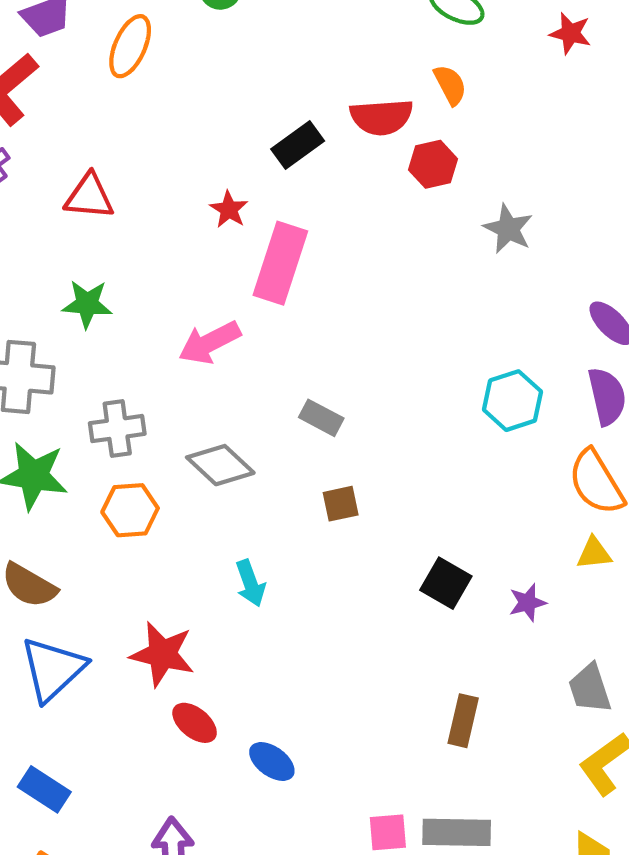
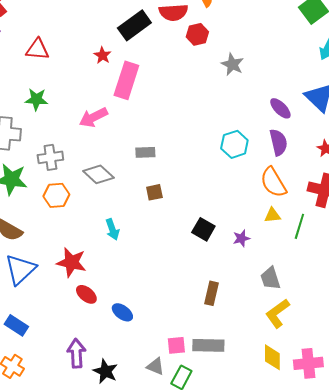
black rectangle: (298, 145) -> (134, 25), size x1.4
gray rectangle: (321, 418) -> (145, 152), turned -30

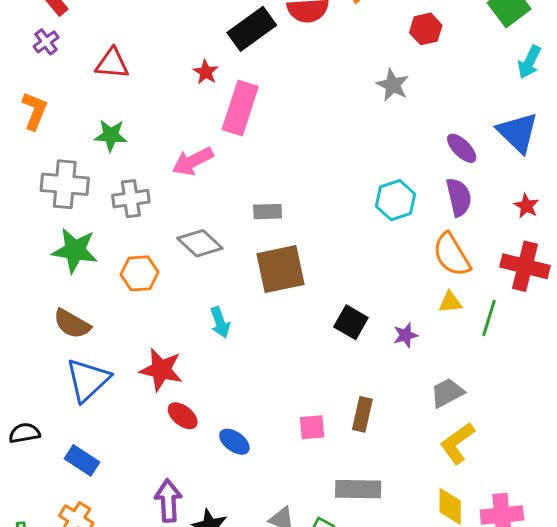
red hexagon: (197, 34) -> (426, 29), moved
gray cross: (50, 157) -> (131, 199), moved
brown square: (154, 192) -> (280, 269), size x2.0
gray trapezoid: (270, 278) -> (447, 393), turned 80
pink square: (176, 345) -> (312, 427), moved

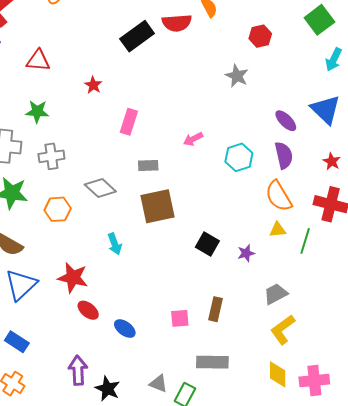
red star: (206, 72) -> (93, 85), moved
pink rectangle: (240, 108) -> (129, 122), moved, size x0.7
pink arrow: (193, 161) -> (193, 139), moved, size x0.7

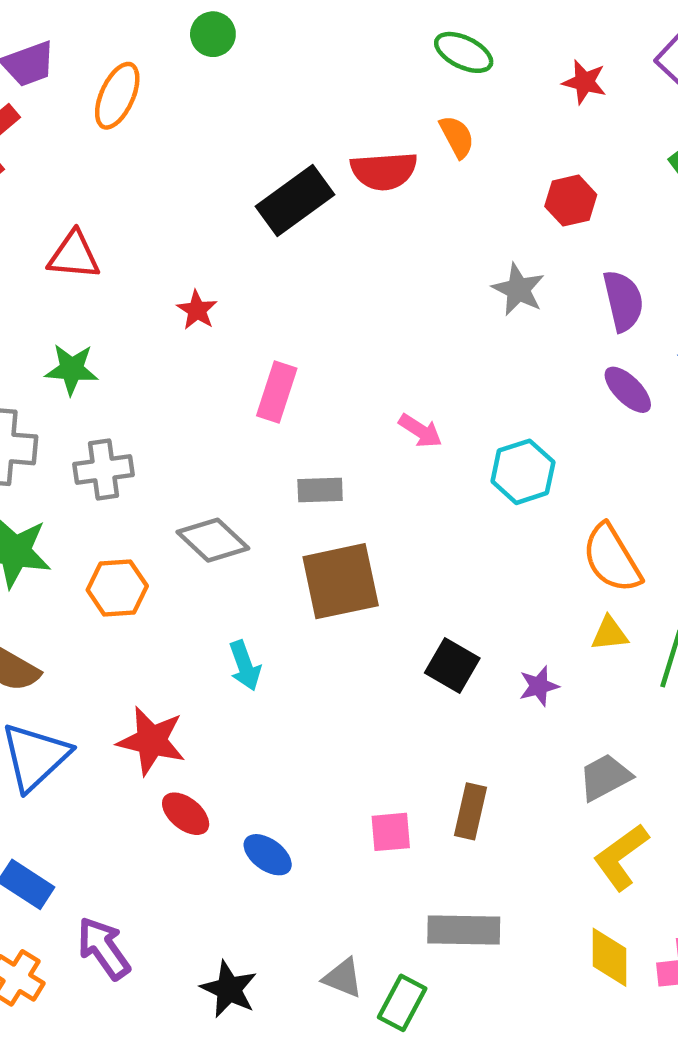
pink arrow: (193, 139) -> (420, 431), turned -120
purple semicircle: (284, 155) -> (623, 301), moved
purple arrow: (78, 370) -> (104, 948), moved, turned -32

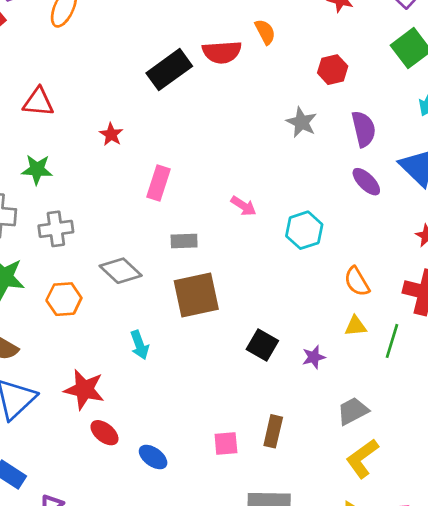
orange semicircle: (612, 558) -> (357, 282), size x0.7

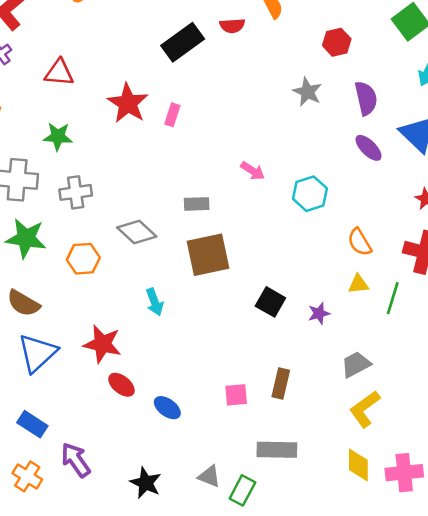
red semicircle: (222, 52) -> (232, 26), size x0.7
red star: (111, 134) -> (128, 103), size x1.8
pink rectangle: (158, 183) -> (172, 115), moved, size x0.7

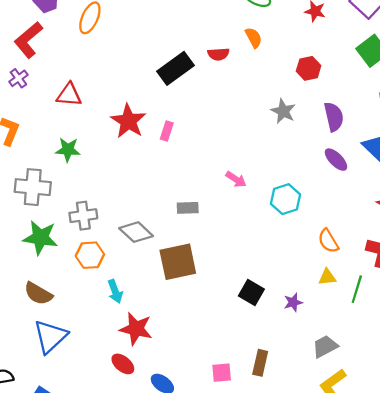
gray cross: (76, 192) -> (83, 216), moved
brown square: (208, 255) -> (178, 262), moved
cyan arrow: (155, 302) -> (115, 291), moved
red star: (102, 344) -> (136, 329), moved

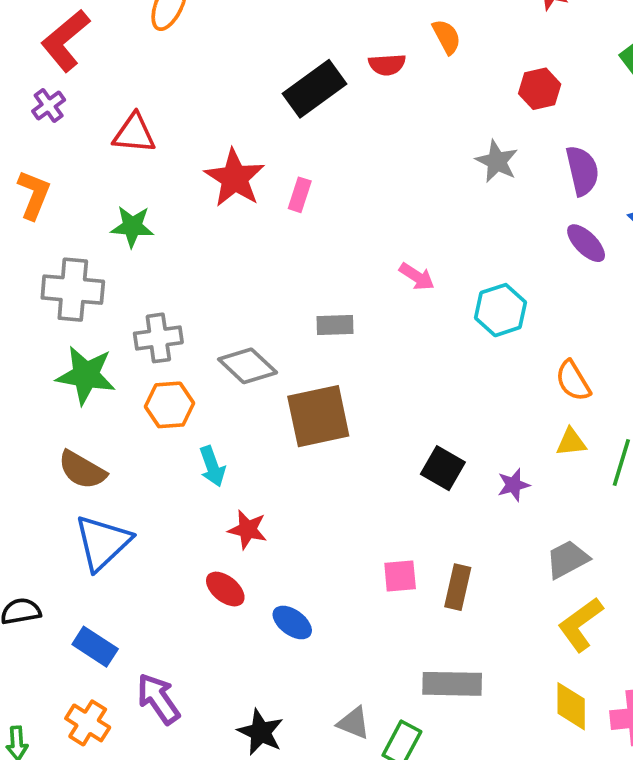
red star: (136, 329) -> (248, 530), size x0.7
pink square: (222, 373) -> (400, 576), moved

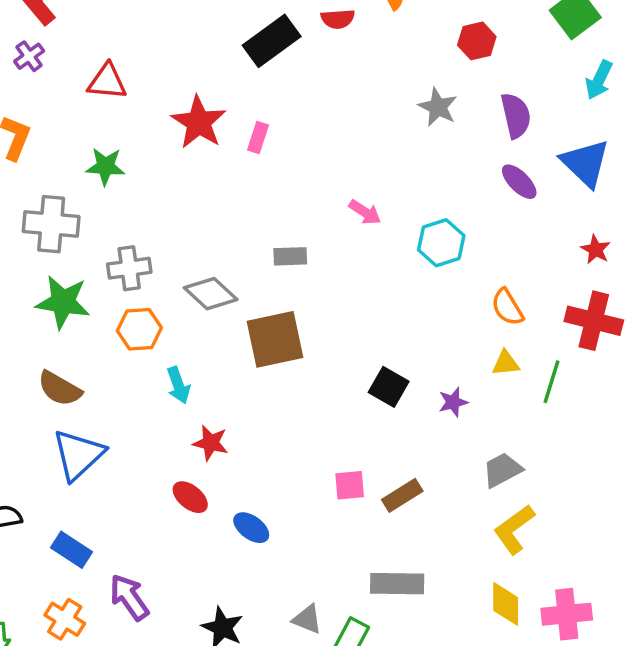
brown rectangle: (458, 587) -> (402, 495), turned 45

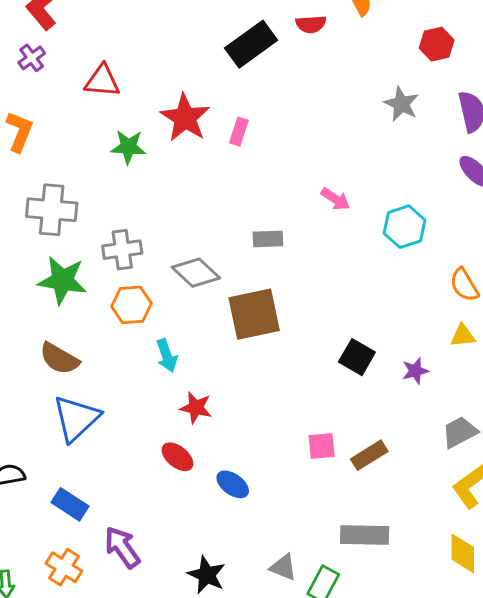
green star: (105, 166) -> (128, 147), moved

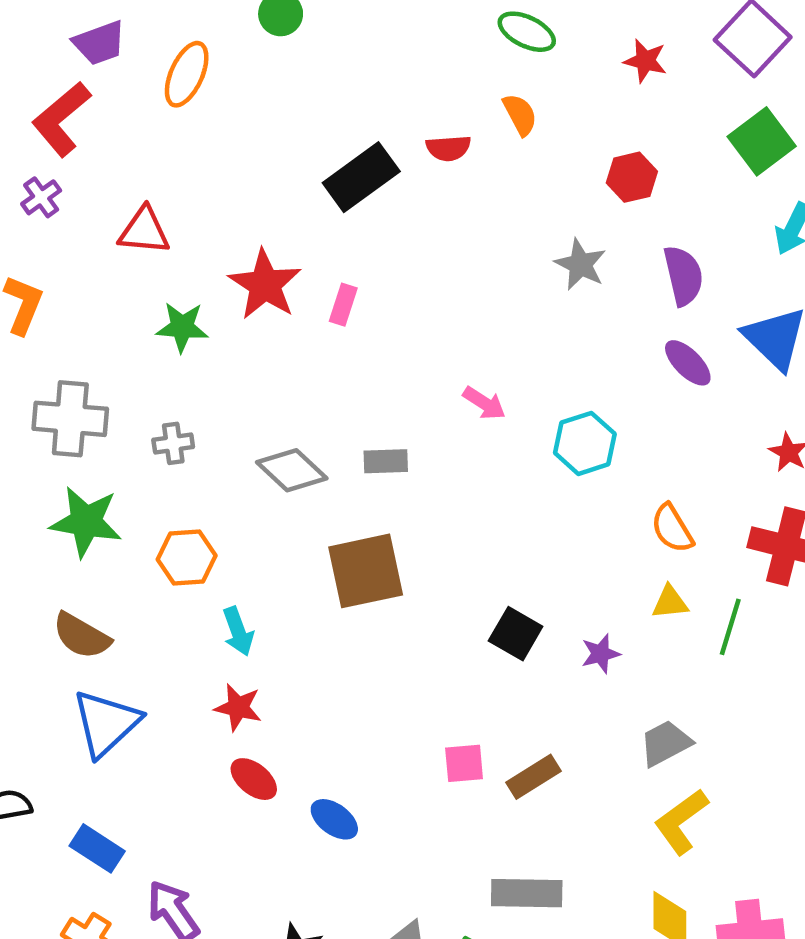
gray cross: (122, 250) -> (173, 443), moved, size x0.7
gray diamond: (196, 273) -> (292, 470), moved
red star: (196, 408) -> (238, 707), moved

